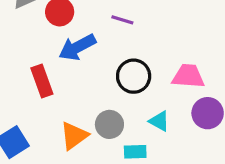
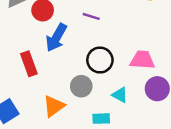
blue arrow: (77, 47) -> (56, 38), turned -32
gray circle: (109, 124) -> (81, 86), moved

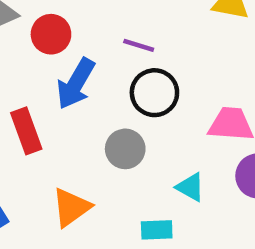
black circle: (100, 60) -> (154, 93), moved
gray circle: (81, 86) -> (125, 149), moved

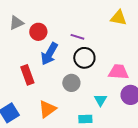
cyan triangle: (190, 187) -> (100, 100), turned 32

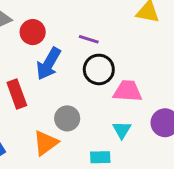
pink trapezoid: (119, 72) -> (128, 91), moved
gray circle: (71, 83) -> (67, 118), moved

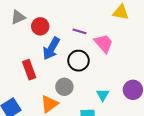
black circle: (99, 69) -> (78, 61), moved
pink trapezoid: (128, 91) -> (104, 43), moved, turned 45

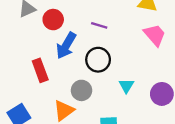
pink trapezoid: (104, 43) -> (155, 35), moved
cyan triangle: (103, 95) -> (126, 86), moved

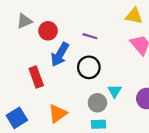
gray circle: (82, 90) -> (97, 103), moved

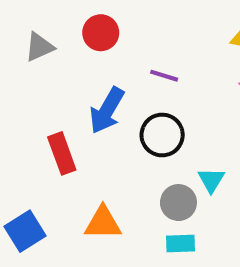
red circle: (48, 31) -> (101, 33), moved
orange triangle: (58, 114) -> (103, 223), turned 36

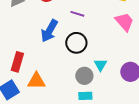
red rectangle: (62, 153) -> (17, 62), moved, turned 36
orange triangle: (103, 223) -> (36, 81), moved

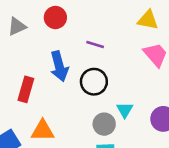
blue arrow: (49, 31) -> (59, 66), turned -45
red rectangle: (17, 62) -> (26, 89), moved

